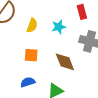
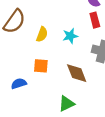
blue semicircle: (28, 82) -> (19, 84), moved

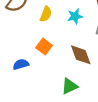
orange square: (41, 66) -> (44, 47), turned 32

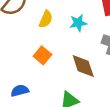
blue semicircle: (21, 64) -> (20, 91), moved

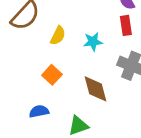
blue semicircle: (20, 91) -> (39, 111), moved

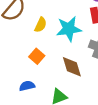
cyan star: (93, 42) -> (69, 29), size x1.6

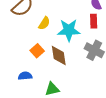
brown diamond: (72, 67) -> (59, 55), moved

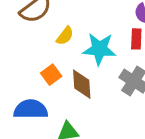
blue semicircle: (25, 76) -> (31, 109), size x1.6

